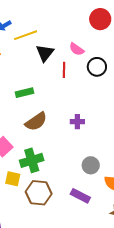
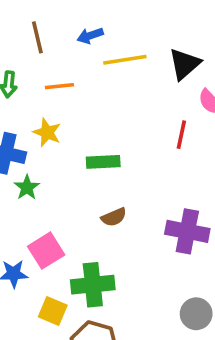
black triangle: (45, 53) -> (185, 64), moved
brown semicircle: (36, 122) -> (114, 217), size x0.6
purple cross: (77, 122) -> (187, 231), size x1.6

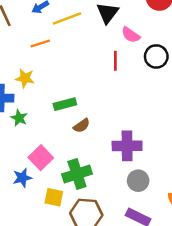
orange line: (59, 86) -> (40, 43), moved
green rectangle: (103, 162) -> (65, 104), moved
purple cross: (187, 231) -> (127, 146), moved
gray circle: (196, 314) -> (138, 181), moved

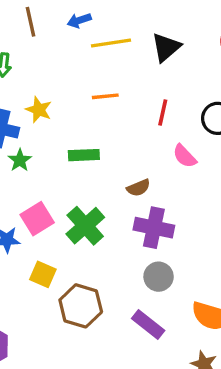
pink semicircle: (131, 35) -> (185, 156), moved
orange line: (40, 43) -> (105, 96), moved
brown semicircle: (82, 126) -> (138, 188), moved
green cross: (77, 174) -> (85, 226), moved, turned -36

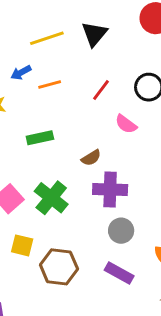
blue arrow: (79, 20) -> (21, 73), moved
red line: (163, 112) -> (101, 90), turned 35

